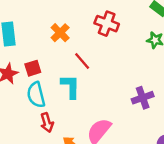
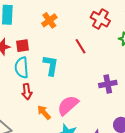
red cross: (107, 24) -> (100, 19), moved
red line: (82, 61) -> (81, 46), moved

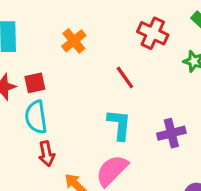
cyan L-shape: (51, 65) -> (119, 125), moved

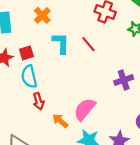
orange cross: (74, 41) -> (42, 15), moved
cyan L-shape: (119, 125) -> (61, 43), moved

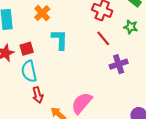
red line: (88, 44) -> (103, 38), moved
purple cross: (124, 80) -> (119, 64), moved

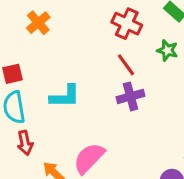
cyan L-shape: (60, 40) -> (65, 96), moved, turned 85
purple cross: (119, 64) -> (130, 96), moved

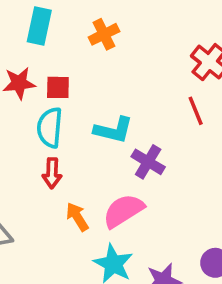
purple cross: (130, 96) -> (148, 162), moved, turned 32

